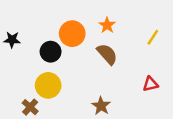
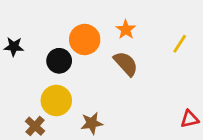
red triangle: (150, 84) -> (190, 119), moved
brown star: (101, 106) -> (92, 123), moved, turned 30

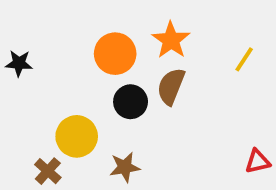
orange star: (126, 30) -> (171, 40), size x1.4
black circle: (59, 61) -> (131, 102), moved
brown semicircle: (126, 64) -> (171, 86), turned -116

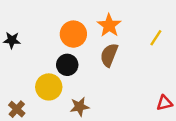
black circle: (131, 102) -> (67, 65), moved
brown cross: (48, 171) -> (17, 109), moved

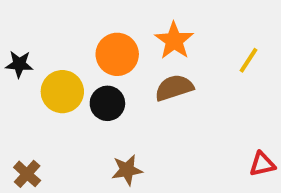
brown semicircle: (109, 55) -> (174, 88), turned 50
yellow circle: (49, 87) -> (62, 92), moved

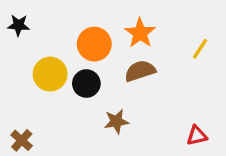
black star: (19, 64) -> (19, 25), moved
red triangle: (262, 164) -> (197, 136), moved
brown star: (127, 170) -> (116, 121), moved

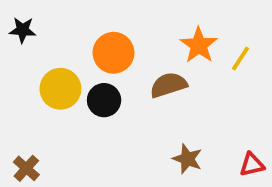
orange star: (140, 33) -> (199, 45), moved
brown star: (116, 121) -> (187, 159), moved, turned 30
red triangle: (197, 136) -> (252, 165), moved

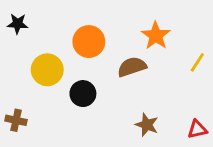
yellow line: (240, 58) -> (197, 62), moved
black circle: (104, 100) -> (83, 94), moved
brown cross: (26, 168) -> (16, 120), moved, turned -30

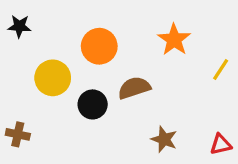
brown semicircle: (132, 67) -> (134, 88), moved

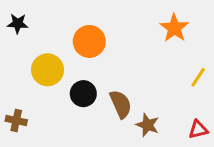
orange star: (174, 40) -> (174, 28), moved
yellow line: (221, 70) -> (198, 77), moved
brown semicircle: (134, 88) -> (121, 104), moved, turned 84

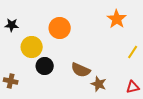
black star: (18, 24) -> (12, 25), moved
black circle: (83, 94) -> (45, 66), moved
brown semicircle: (121, 104) -> (81, 70), turned 138

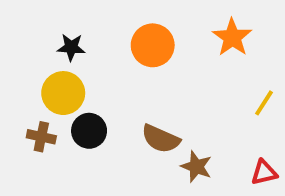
black star: (12, 25) -> (71, 47), moved
orange circle: (60, 28) -> (153, 45), moved
brown cross: (11, 81) -> (41, 137), moved

